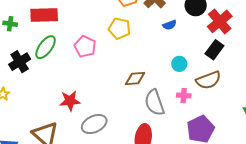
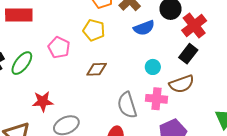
blue semicircle: (170, 25) -> (144, 28), size x1.5
green ellipse: (46, 47) -> (22, 63), moved
brown diamond: (135, 78) -> (97, 69), moved
pink cross: (184, 96) -> (156, 99), size x1.5

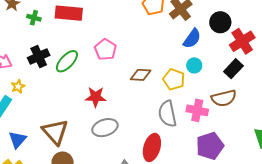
blue semicircle: (144, 28) -> (192, 39), turned -40
yellow pentagon: (94, 30) -> (174, 79), moved
cyan circle: (153, 67) -> (194, 65), moved
red star: (43, 101) -> (96, 97), moved

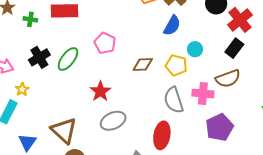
blue semicircle: (192, 39) -> (172, 25), moved
red star: (96, 97) -> (100, 91), turned -30

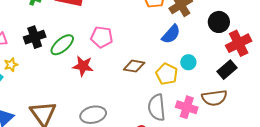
pink pentagon: (105, 43) -> (102, 37), turned -30
red star: (100, 91) -> (83, 66), moved, turned 30

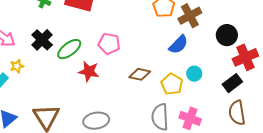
black cross: (35, 37) -> (42, 40), turned -30
brown semicircle: (214, 98) -> (237, 113), moved, turned 85

